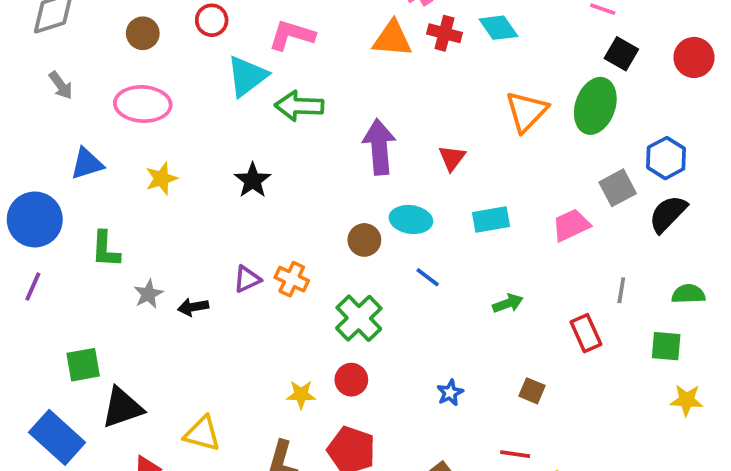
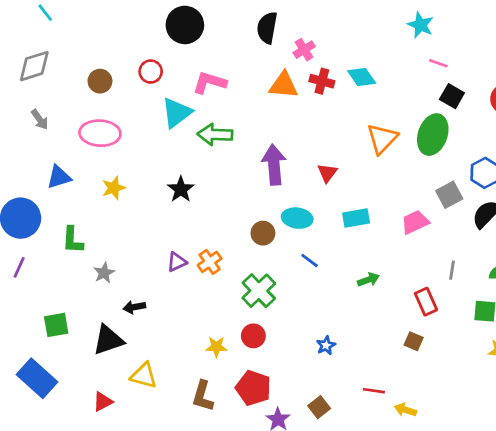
orange cross: (292, 279) -> (210, 262), turned 30
black arrow: (193, 307) -> (134, 307), moved
brown square: (532, 391) -> (414, 341), moved
black triangle: (122, 408) -> (108, 340), moved

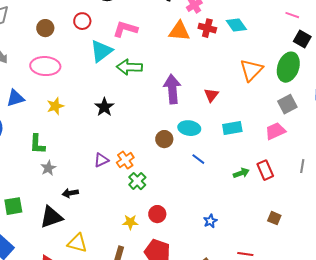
gray square: (449, 195) -> (287, 104), moved
green L-shape: (73, 240) -> (37, 144), moved
green cross: (259, 291) -> (137, 181), moved, size x0.7
red rectangle: (426, 302) -> (265, 170), moved

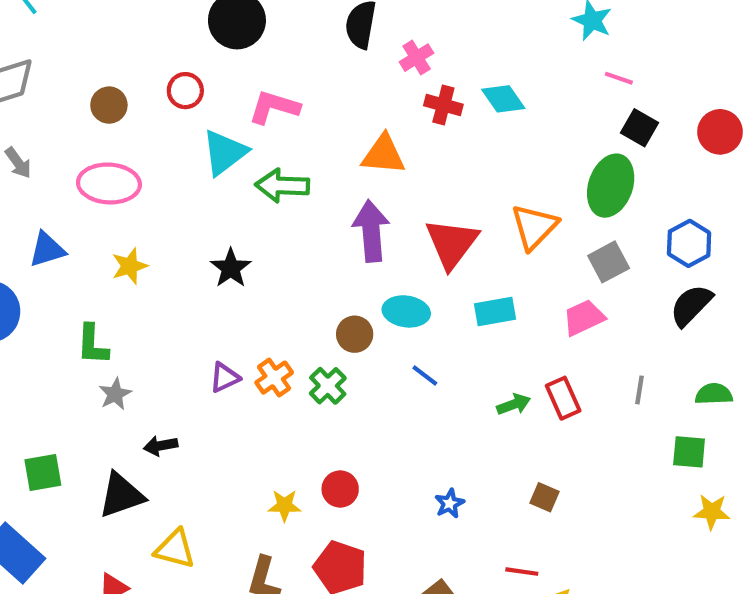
orange triangle: (179, 31) -> (384, 155), moved
orange triangle: (251, 70) -> (534, 227), moved
red triangle: (211, 95) -> (452, 243), size x1.8
green cross: (137, 181) -> (328, 386), moved
brown square: (274, 218) -> (545, 497), moved

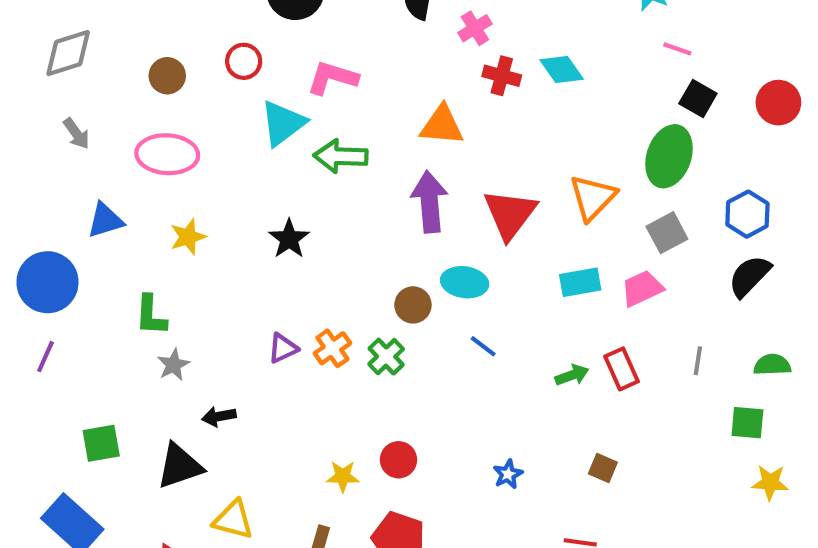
cyan rectangle: (495, 311) -> (580, 282), moved

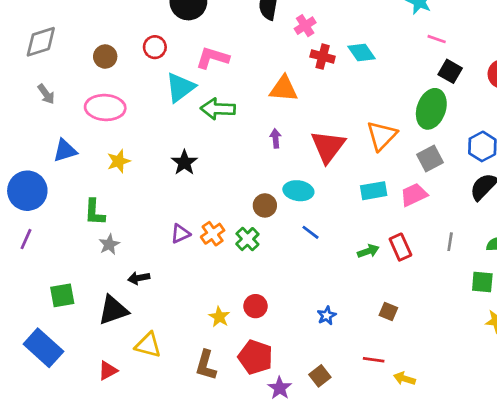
purple arrow: (429, 202) -> (276, 138), size x0.5
yellow star: (343, 476) -> (219, 317), turned 30

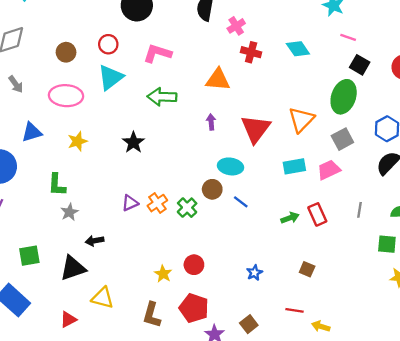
cyan diamond: (362, 52) -> (298, 49), moved
cyan triangle: (180, 87) -> (111, 77), moved
brown circle: (265, 205) -> (212, 189), moved

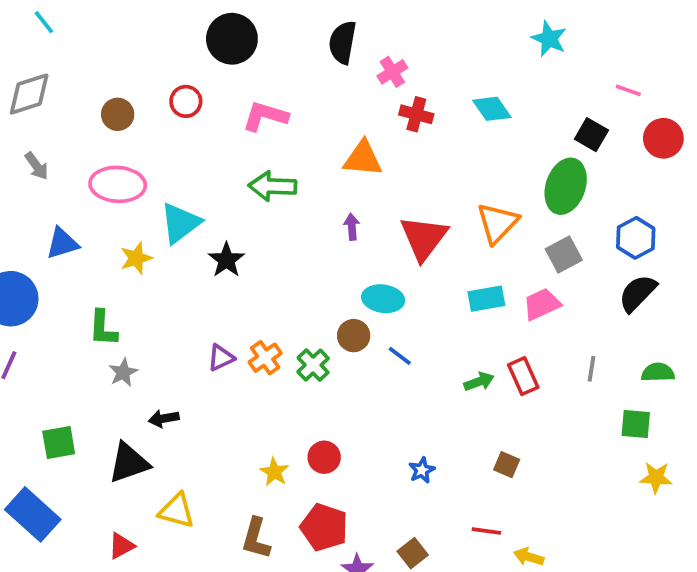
pink line: (348, 37) -> (628, 90), moved
cyan triangle: (111, 77) -> (180, 223), moved

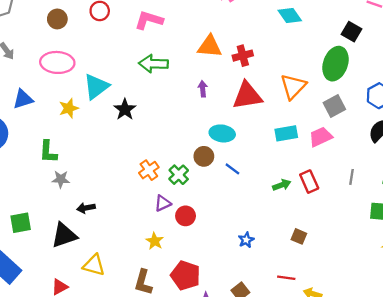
red cross: (416, 114) -> (243, 56), moved, turned -30
red triangle: (424, 238) -> (247, 96), turned 44
purple triangle: (221, 358) -> (163, 203), moved
gray star: (123, 372) -> (61, 179), turned 30
red circle: (324, 457) -> (186, 216), moved

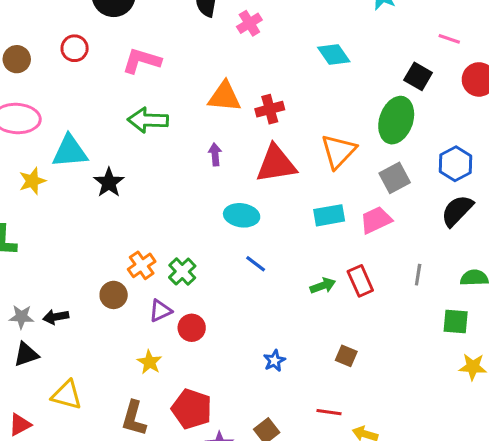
cyan triangle: (96, 87) -> (70, 151), turned 32
brown circle: (204, 156) -> (114, 295), moved
gray star: (61, 179) -> (21, 317), moved
black triangle: (64, 235) -> (26, 354), size x0.7

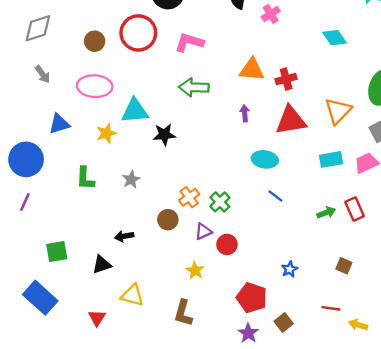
red circle: (75, 48) -> (138, 33), size x1.8
black star: (109, 183) -> (164, 135), turned 30
gray star: (21, 317) -> (131, 179), moved, turned -30
red pentagon: (192, 409) -> (252, 298), moved
red triangle: (20, 425) -> (97, 318), turned -30

